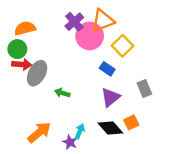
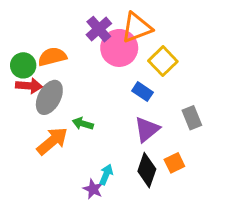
orange semicircle: (25, 28) -> (52, 57), moved
black diamond: (110, 128) -> (147, 170), turned 60
orange arrow: (39, 132) -> (52, 141), moved

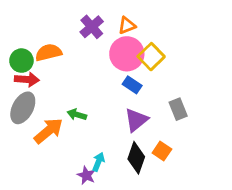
orange triangle: (137, 28) -> (127, 25), size x0.6
pink circle: (119, 48) -> (127, 54), moved
gray ellipse: (49, 97) -> (23, 108), moved
orange square: (174, 163) -> (162, 151), turned -30

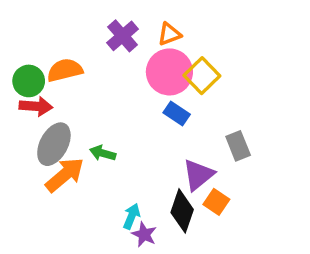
gray ellipse: (23, 108) -> (54, 144), moved
purple triangle: (136, 120) -> (198, 175), moved
purple star: (86, 175) -> (144, 234), moved

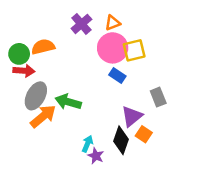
yellow square: (202, 76) -> (134, 50), turned 30
green arrow: (103, 153) -> (68, 102), size x1.5

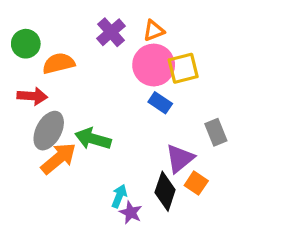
green circle: (19, 54) -> (26, 44), moved

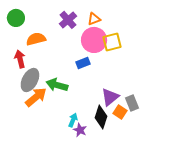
green circle: (26, 44) -> (16, 18), moved
red arrow: (32, 96) -> (20, 59), turned -108
blue rectangle: (160, 103) -> (83, 63), moved, turned -56
gray rectangle: (216, 132) -> (132, 103), moved

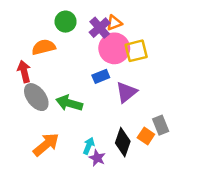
green circle: (16, 18) -> (66, 22), moved
purple cross: (68, 20) -> (100, 28), moved
gray ellipse: (30, 80) -> (36, 97), turned -65
orange arrow: (36, 97) -> (46, 145), moved
purple triangle: (110, 97) -> (126, 92), moved

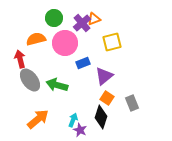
pink circle: (114, 48) -> (65, 43), moved
orange square: (146, 136) -> (107, 98), moved

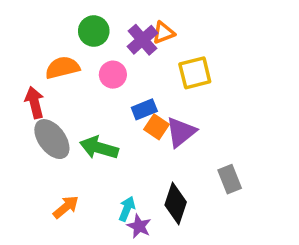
pink circle: (65, 43) -> (113, 75), size x0.6
orange square: (107, 98) -> (156, 127), moved
orange arrow: (38, 119) -> (66, 207), size x0.7

